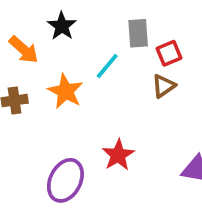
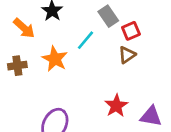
gray rectangle: (138, 33) -> (108, 16), turned -30
red star: (118, 155) -> (116, 106), moved

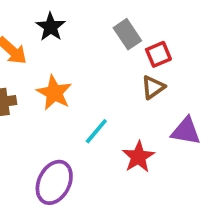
cyan line: (86, 40) -> (96, 131), moved
purple triangle: (151, 116) -> (186, 131), moved

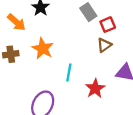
cyan line: (96, 131) -> (69, 72), turned -30

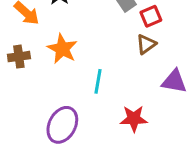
red star: (95, 88) -> (134, 119), moved, turned 30

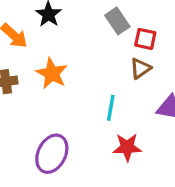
red square: (151, 16) -> (145, 39), turned 35
cyan line: (98, 81) -> (111, 108), moved

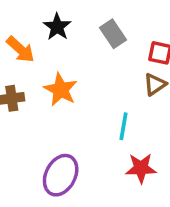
gray rectangle: (117, 21) -> (113, 34), moved

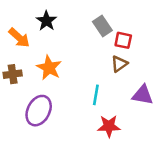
gray rectangle: (113, 34) -> (102, 26), moved
purple ellipse: (61, 175) -> (39, 111), moved

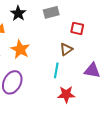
gray rectangle: (102, 26) -> (51, 12), moved, turned -70
brown triangle: (119, 64) -> (66, 49), moved

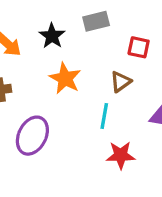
black star: (18, 13) -> (52, 36), moved
orange star: (20, 49) -> (65, 78), moved

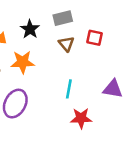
orange star: (65, 78) -> (23, 62), moved, turned -30
brown triangle: (121, 82) -> (66, 44), moved, turned -35

